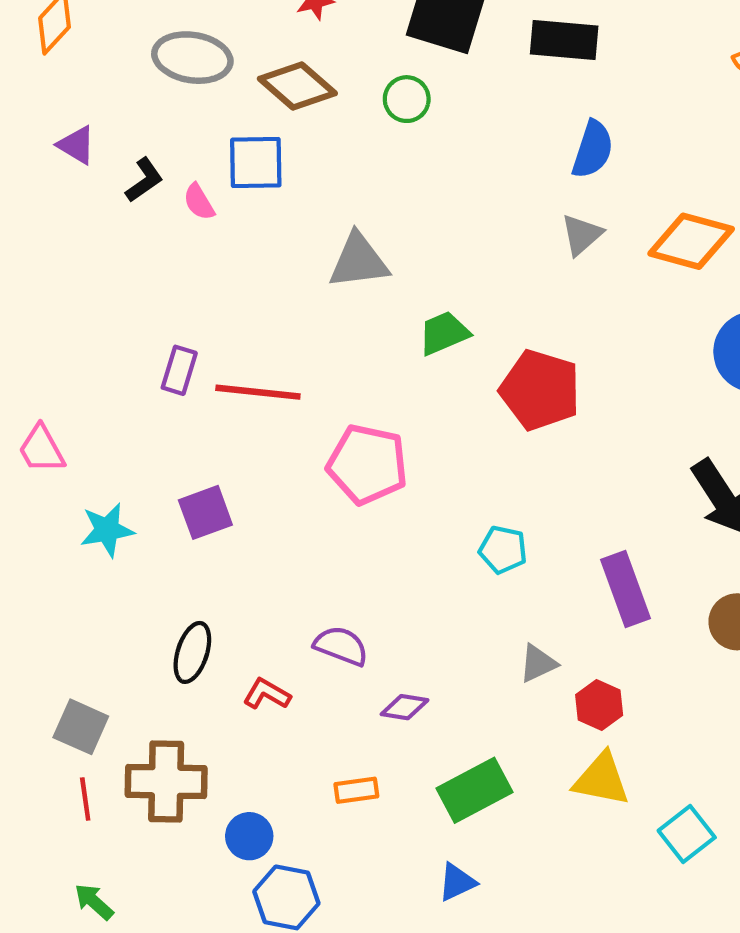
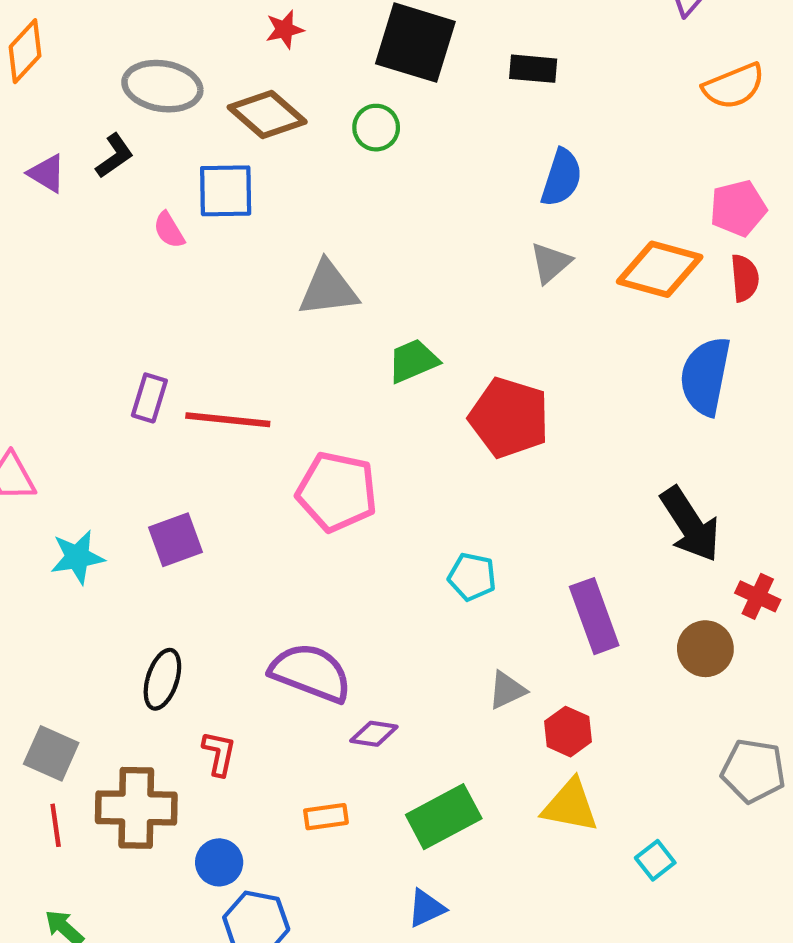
black rectangle: (564, 40) -> (533, 69), size x0.7
black L-shape: (144, 180) -> (114, 156), moved
purple semicircle: (341, 646) -> (311, 673), size x1.5
red L-shape: (267, 694) -> (219, 753), moved, turned 72
cyan square: (687, 834) -> (655, 860), size x0.7

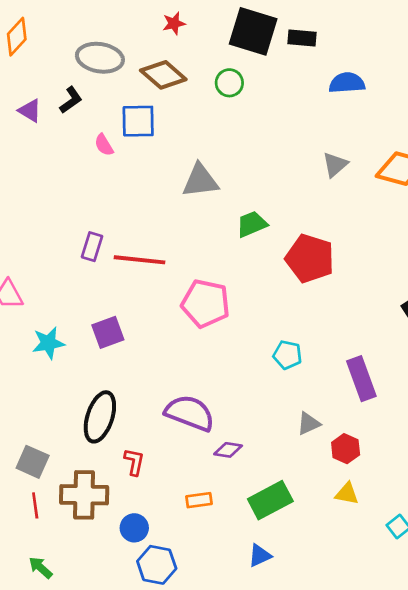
black rectangle: (533, 69) -> (302, 38), moved
blue semicircle: (561, 178) -> (347, 83), moved, turned -112
black ellipse: (162, 679) -> (100, 417), size x1.4
yellow triangle: (570, 806) -> (347, 494), size x0.7

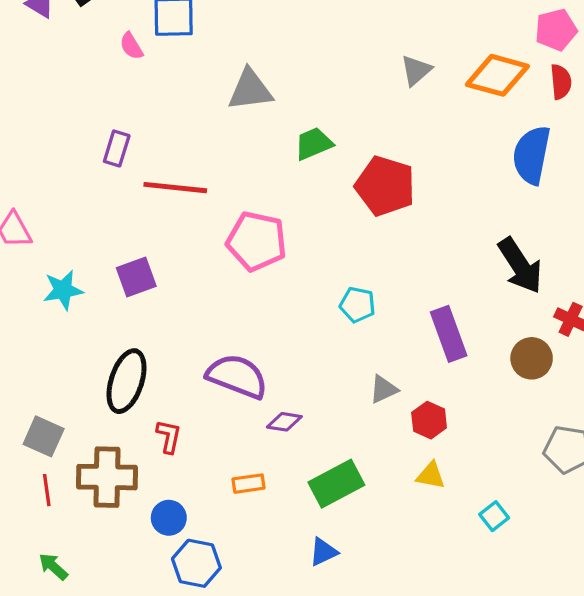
purple rectangle: (92, 247) -> (117, 148), moved

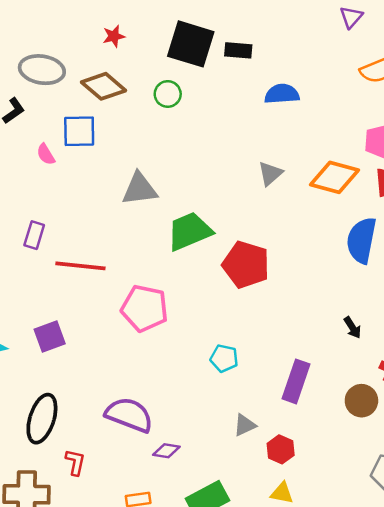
green trapezoid: (314, 144) -> (189, 231), size x1.5
black arrow: (520, 266) -> (352, 328), size x0.5
purple rectangle: (449, 334) -> (296, 381), turned 39

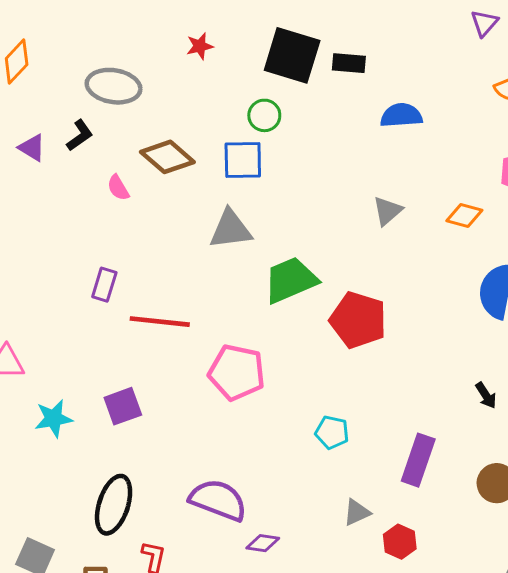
brown diamond: (104, 86) -> (167, 157), moved
blue square: (79, 131) -> (243, 160), moved
orange diamond: (334, 177) -> (464, 215), size x0.6

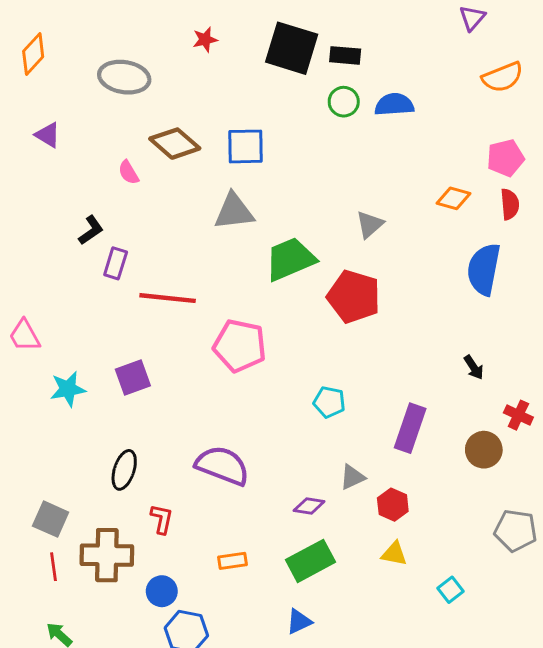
green circle: (264, 115) -> (344, 102), moved
black L-shape: (80, 135) -> (91, 230), moved
gray triangle: (387, 211) -> (370, 224), moved
black ellipse: (114, 505) -> (124, 470), size x0.7
purple diamond: (263, 543) -> (309, 506), moved

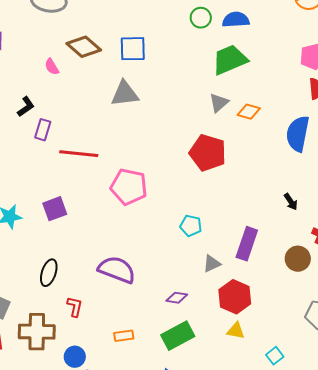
orange diamond: (453, 198) -> (249, 112), moved
green trapezoid: (290, 259) -> (230, 60), moved
gray triangle: (352, 477) -> (212, 264), moved
red hexagon: (393, 505) -> (235, 297), size x1.5

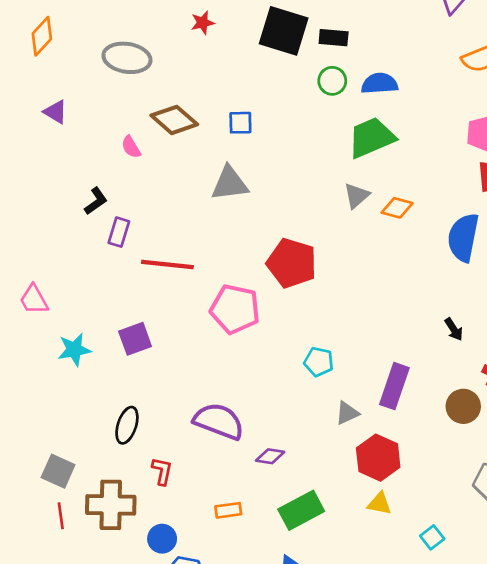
blue square: (133, 49) -> (240, 123), size x0.7
red pentagon: (208, 153) -> (292, 263), moved
purple diamond: (177, 298) -> (270, 456), moved

